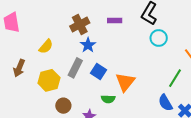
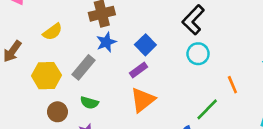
purple rectangle: (115, 21) -> (138, 70), moved, turned -48
blue square: (98, 72) -> (145, 45), moved
green semicircle: (108, 99) -> (89, 103), moved

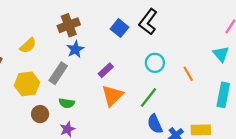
blue square: (145, 45) -> (119, 28), moved
cyan circle: (198, 54) -> (155, 63), moved
green line: (207, 109) -> (148, 98), moved

